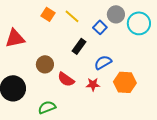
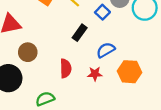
brown circle: (45, 64) -> (28, 52), moved
red semicircle: (66, 79) -> (66, 68), turned -126

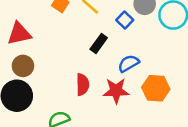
brown circle: (28, 52) -> (23, 66), moved
red star: (95, 74) -> (116, 91), size x1.5

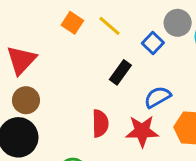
red triangle: (19, 34) -> (21, 60), turned -35

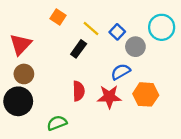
gray circle: (178, 23) -> (135, 47), moved
yellow line: (110, 26) -> (91, 28), moved
black rectangle: (120, 72) -> (79, 49), moved

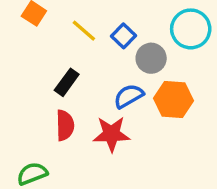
black rectangle: (79, 49) -> (67, 82), moved
orange hexagon: (146, 94) -> (173, 100), moved

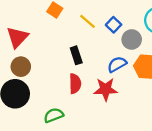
black rectangle: (67, 82) -> (76, 55), turned -54

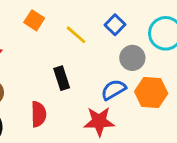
blue square: (114, 25) -> (115, 25), moved
red semicircle: (75, 84) -> (39, 114), moved

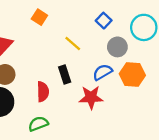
yellow line: (76, 35) -> (73, 44), moved
black rectangle: (62, 78) -> (65, 74), moved

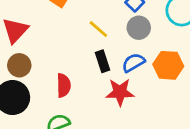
gray circle: (117, 47) -> (139, 28), moved
black rectangle: (65, 74) -> (102, 61), moved

